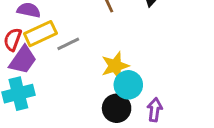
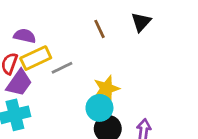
cyan circle: (128, 85) -> (99, 108), moved

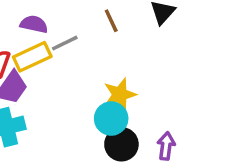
purple semicircle: (25, 36) -> (34, 24), moved
gray line: (62, 68) -> (65, 43), moved

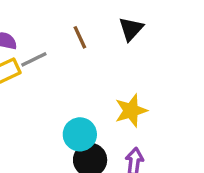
yellow star: (120, 95) -> (131, 111), moved

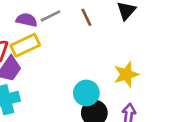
gray line: (34, 59) -> (50, 16), moved

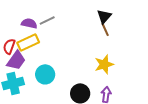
brown line: (86, 17) -> (105, 29), moved
cyan circle: (86, 93) -> (45, 74), moved

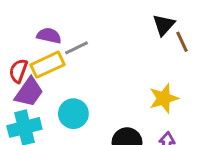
gray line: (47, 20) -> (76, 48), moved
brown line: (105, 29) -> (182, 42), moved

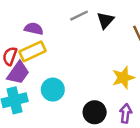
black triangle: (164, 25) -> (105, 20), moved
gray line: (76, 48) -> (79, 16), moved

